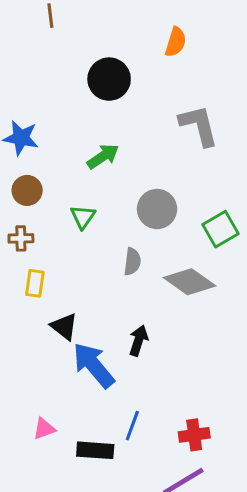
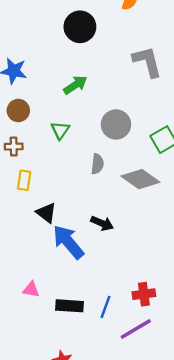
black arrow: (138, 341) -> (102, 223), turned 95
blue line: (132, 426) -> (106, 307), moved
pink triangle: (44, 429) -> (31, 290), turned 30

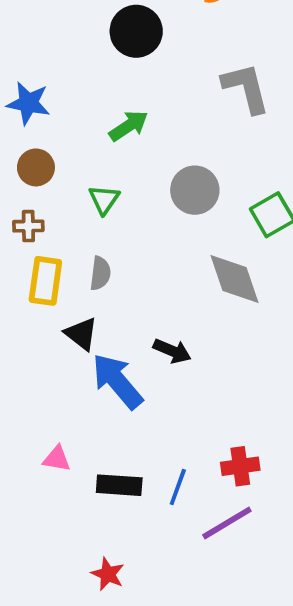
gray semicircle: (97, 164) -> (100, 273), moved
gray diamond: (140, 179) -> (235, 279), turned 36
yellow rectangle: (24, 180) -> (45, 281), size x1.4

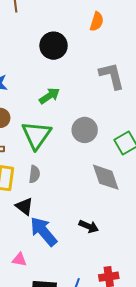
green triangle: (104, 200) -> (36, 135), size x1.8
black arrow: (172, 351) -> (89, 226), moved
pink triangle: (57, 459) -> (19, 260), moved

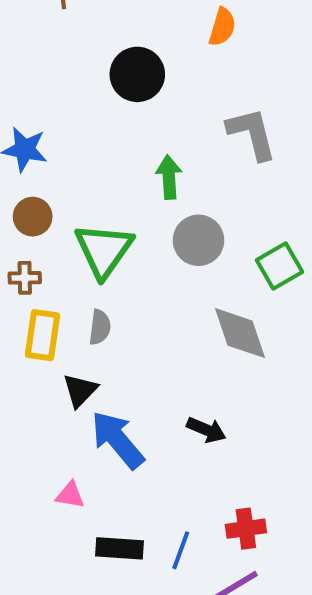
green arrow: (49, 96) -> (169, 177), moved, turned -60
black triangle: (24, 206) -> (80, 390), turned 36

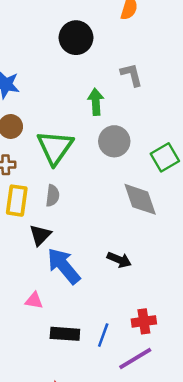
gray L-shape: (252, 134) -> (132, 75), moved, size x0.7

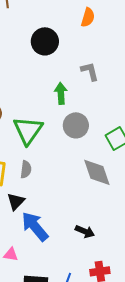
black arrow: (119, 260) -> (85, 231), moved

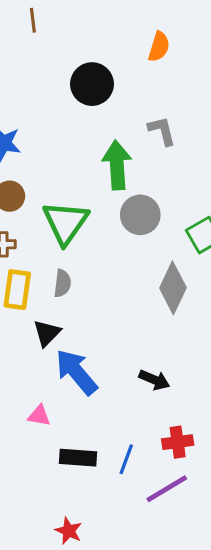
green arrow: (61, 93) -> (117, 165), size x1.4
gray diamond: (97, 172) -> (173, 288), turned 44

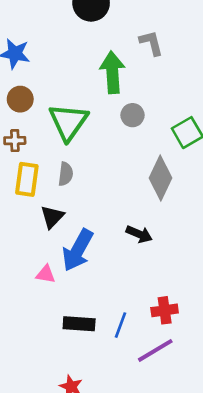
gray circle: (140, 215) -> (133, 115), size x0.7
blue arrow: (76, 372) -> (78, 250), turned -111
black arrow: (154, 380) -> (139, 234), moved
pink triangle: (39, 416) -> (46, 274), moved

